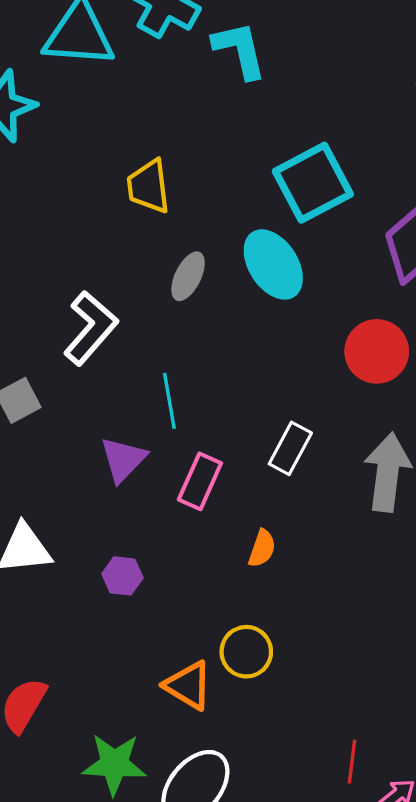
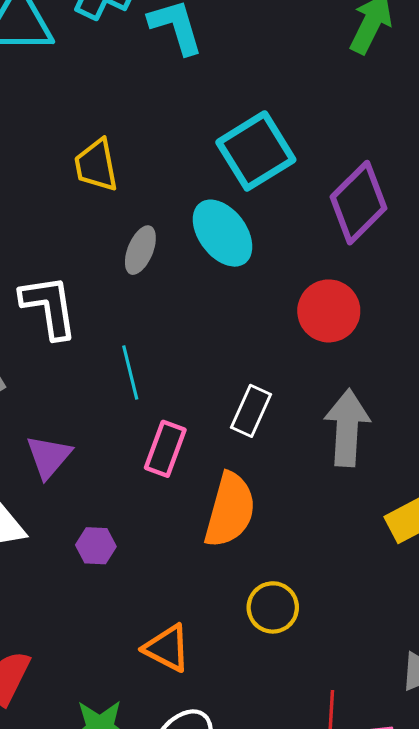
white L-shape: (91, 328) -> (49, 307), turned -46
purple triangle: (123, 459) -> (49, 457), moved
orange semicircle: (262, 548) -> (230, 510), size x2.0
yellow circle: (246, 652) -> (273, 607), moved

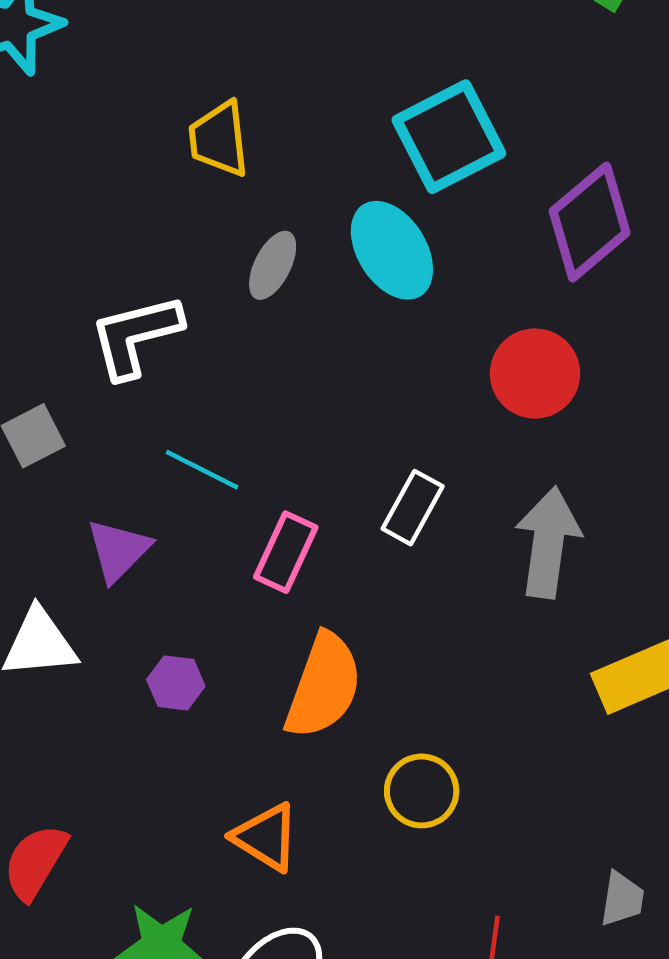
white L-shape: (49, 307) -> (136, 336), turned -100
cyan line: (130, 373) -> (202, 470), moved, turned -54
orange semicircle: (230, 510) -> (324, 686), moved

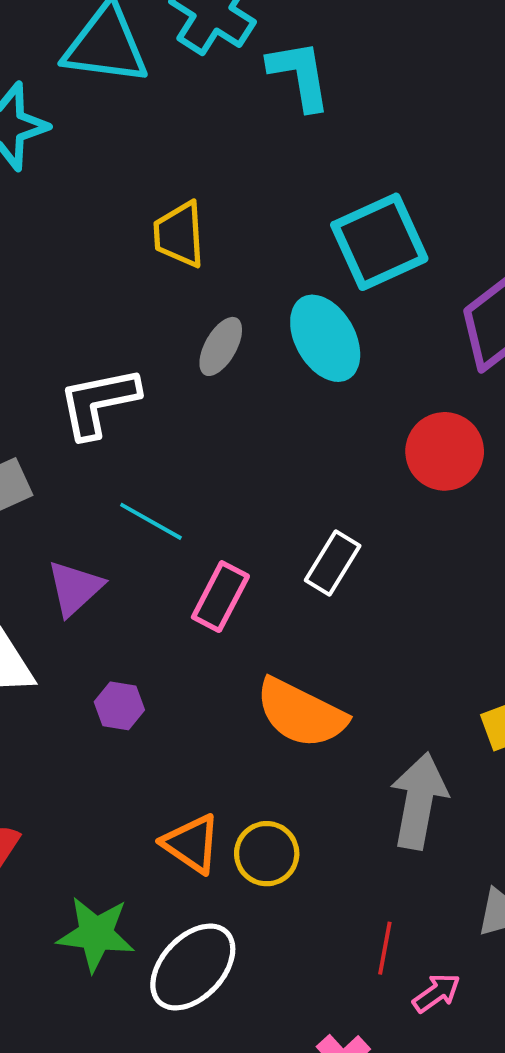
gray arrow: (548, 543) -> (419, 801), moved
orange semicircle: (324, 686) -> (301, 713), moved, turned 94
yellow circle: (422, 791) -> (267, 854), moved

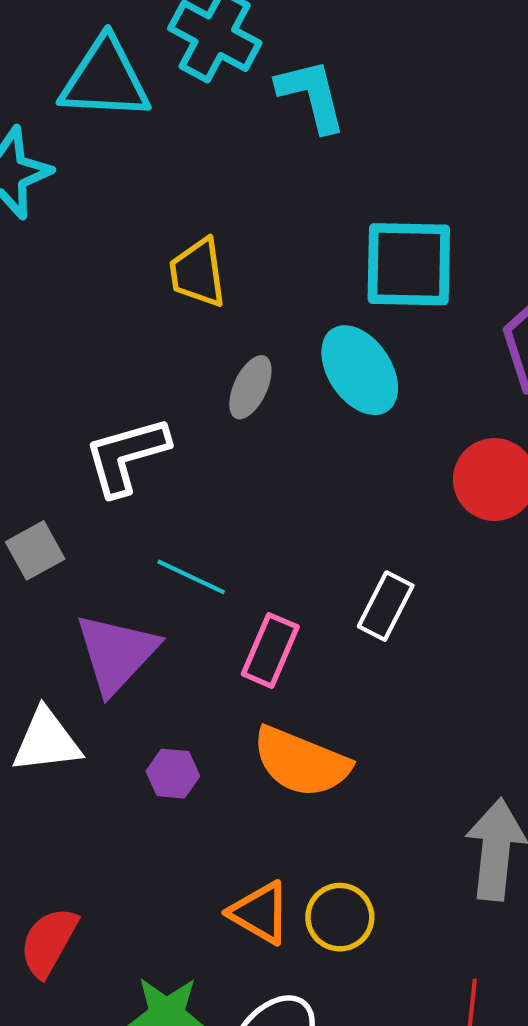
cyan square: (379, 242) -> (409, 264), turned 30
purple triangle: (75, 588) -> (116, 653), size x1.4
orange semicircle: (301, 713) -> (301, 762), moved

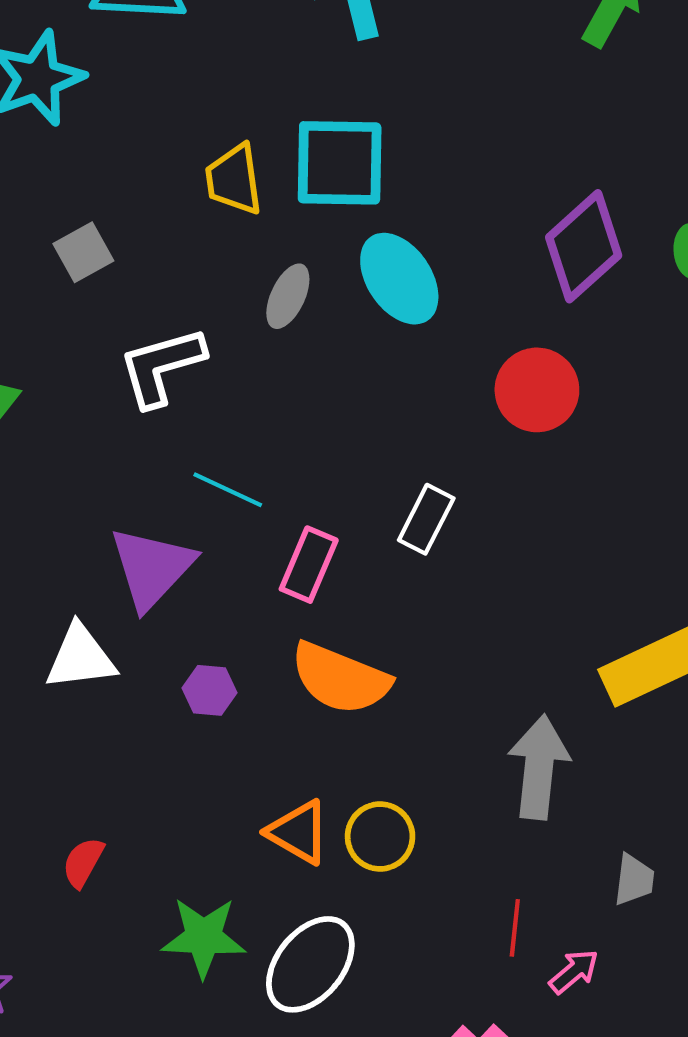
cyan square: (409, 264) -> (340, 163), moved
gray square: (35, 550) -> (83, 252), moved
red semicircle: (49, 942) -> (83, 862), size x0.7

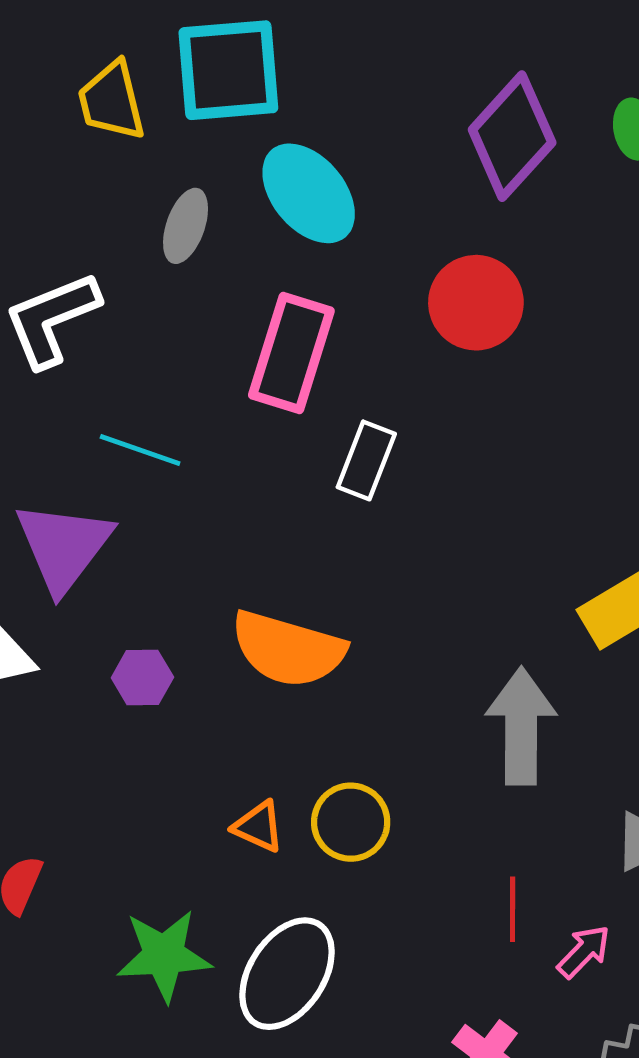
pink rectangle: (309, 565) -> (291, 353), moved, size x1.4
orange triangle: (298, 832) -> (259, 827), size x0.7

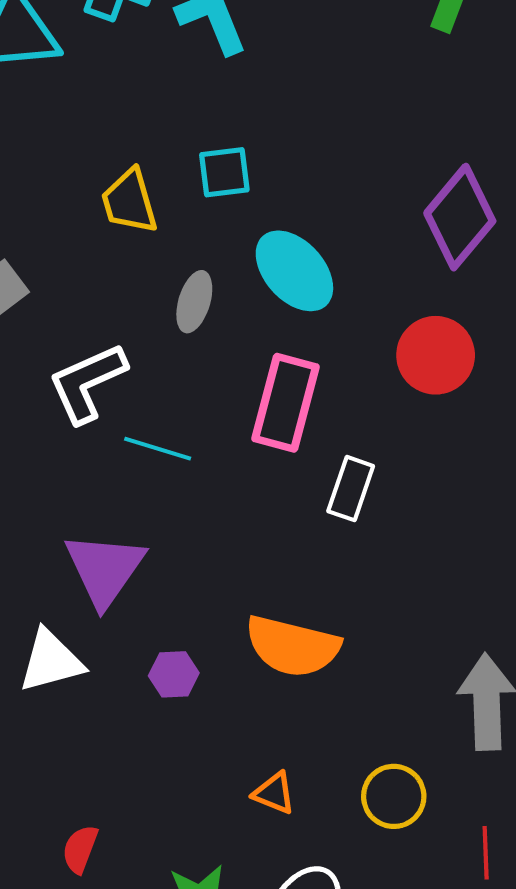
cyan square: (228, 70) -> (224, 172), size x0.6
cyan line: (140, 450) -> (158, 449), moved
yellow circle: (351, 822) -> (394, 796), moved

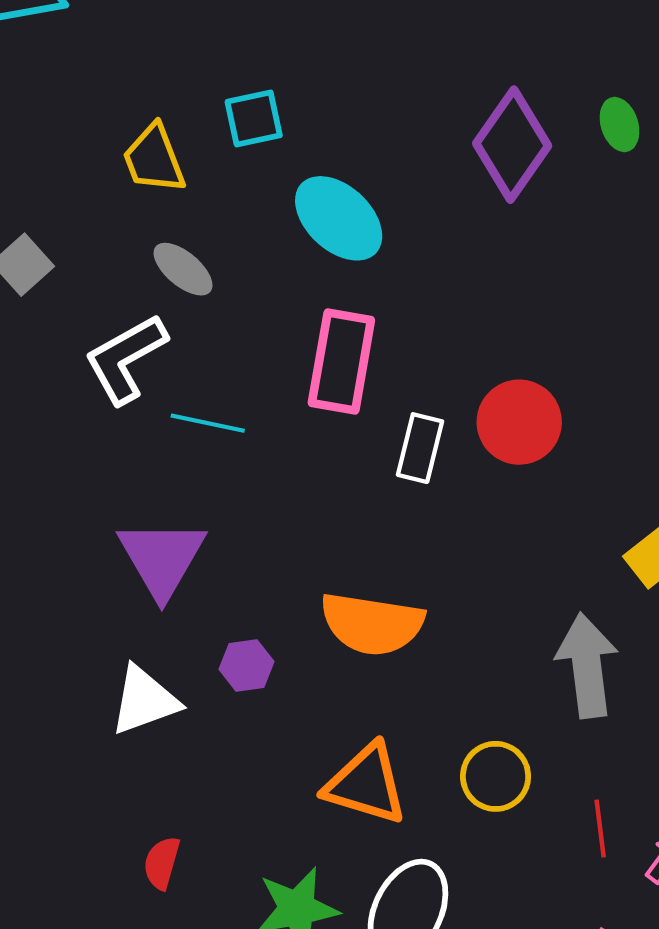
gray ellipse: (194, 302) -> (183, 269), moved, turned -62
red circle: (436, 355) -> (519, 422), moved
white triangle: (51, 661) -> (144, 700), moved
orange triangle: (274, 793) -> (366, 784), size x1.8

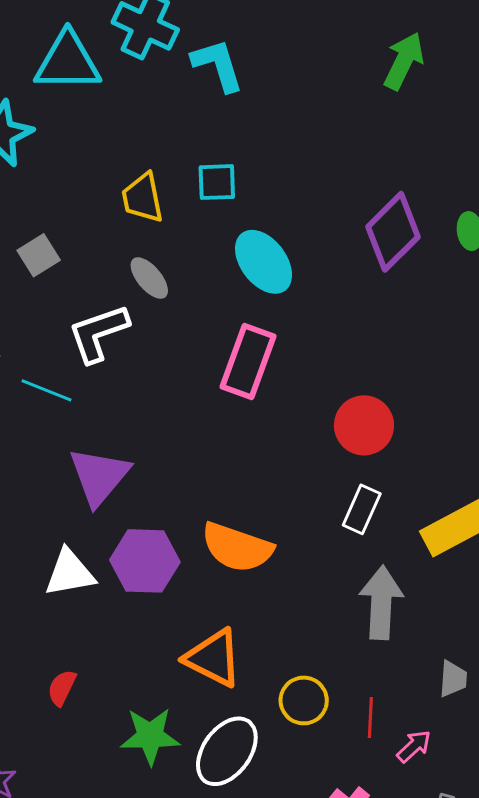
cyan line: (208, 423) -> (47, 390), moved
white rectangle: (420, 448) -> (362, 509), moved
purple hexagon: (247, 665) -> (145, 561), size x1.8
yellow circle: (496, 776) -> (304, 700), moved

